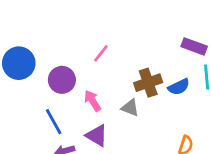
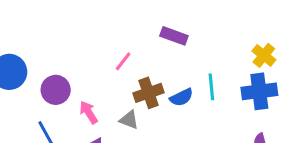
purple rectangle: (194, 46) -> (174, 36), moved
pink line: (101, 53) -> (123, 61), moved

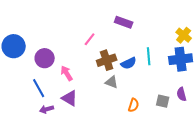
gray triangle: (129, 120) -> (112, 82), moved

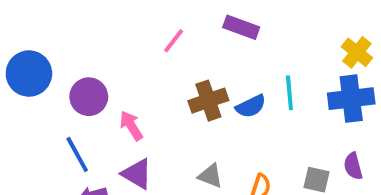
pink line: (90, 39) -> (174, 41), moved
gray triangle: (112, 82) -> (210, 176), moved

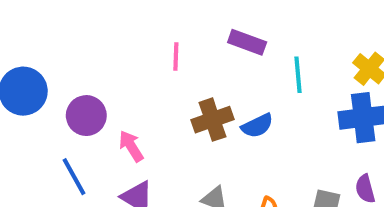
pink line: (174, 41) -> (176, 56), turned -36
cyan line: (289, 93) -> (298, 75), moved

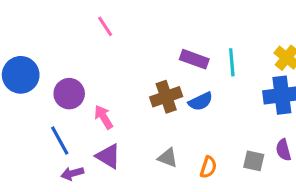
purple rectangle: (247, 42) -> (194, 59), moved
pink line: (176, 56) -> (105, 26), moved, turned -35

